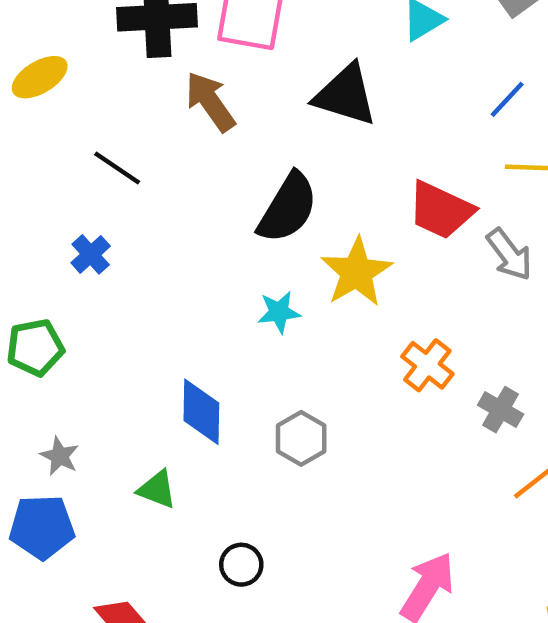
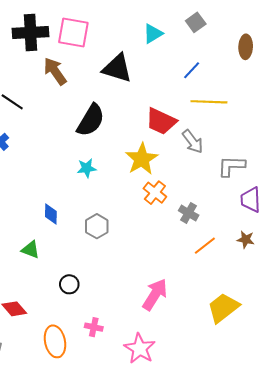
yellow star: (356, 272) -> (142, 159), moved
blue diamond: (201, 412) -> (51, 214), size x0.7

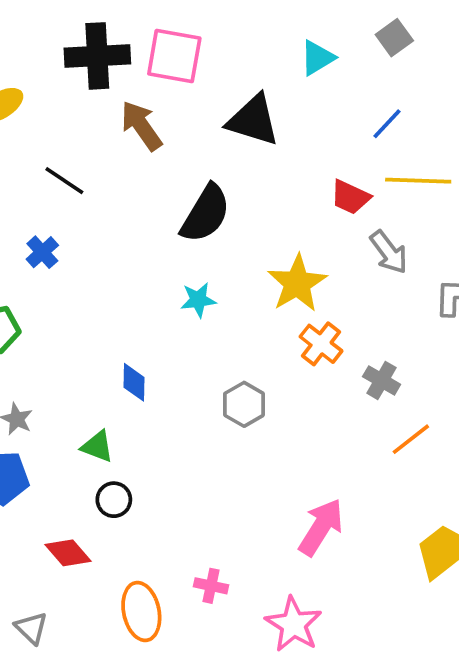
red trapezoid: (161, 121) -> (350, 197), moved, size x0.7
gray hexagon: (97, 226) -> (244, 404), moved
black circle: (69, 284) -> (114, 500), moved

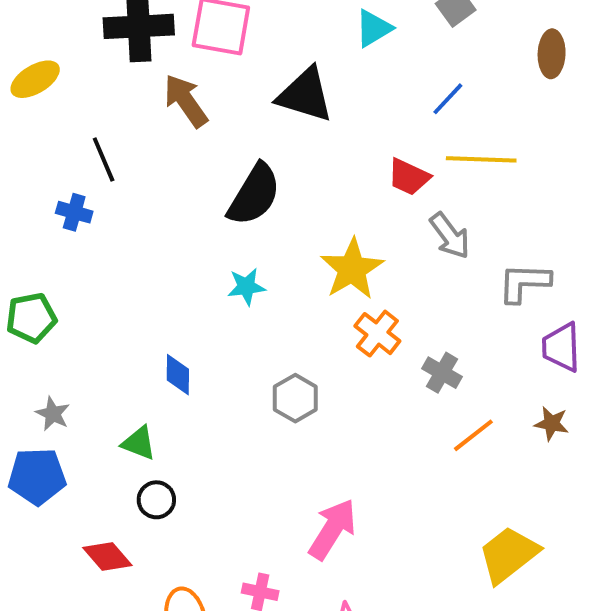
black line: (64, 181) -> (104, 159), turned 33
blue cross: (42, 252) -> (74, 212), moved, turned -32
pink arrow: (321, 527) -> (332, 529), moved

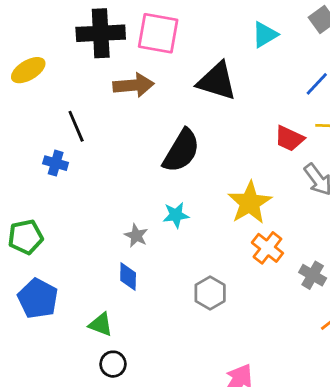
brown arrow: (186, 101) -> (134, 85), turned 120
gray star: (53, 414) -> (136, 236), moved
blue pentagon: (37, 476) -> (38, 298), moved, turned 30

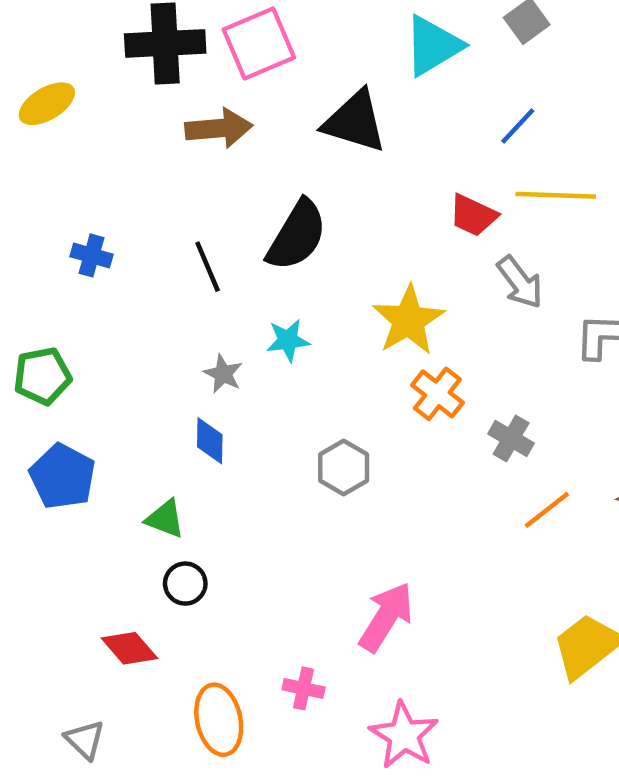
pink square: (158, 33) -> (259, 43), turned -33
cyan triangle: (265, 35) -> (433, 46), size x1.4
black line: (76, 126) -> (208, 267), moved

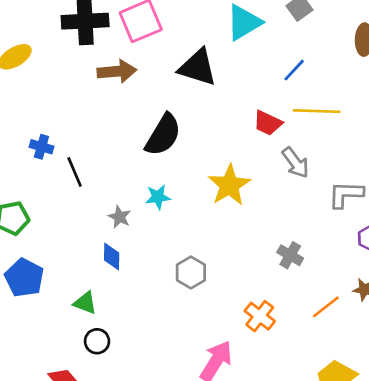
black line: (208, 267) -> (75, 172), moved
orange cross: (437, 394) -> (260, 316), moved
orange line: (547, 510) -> (326, 307), moved

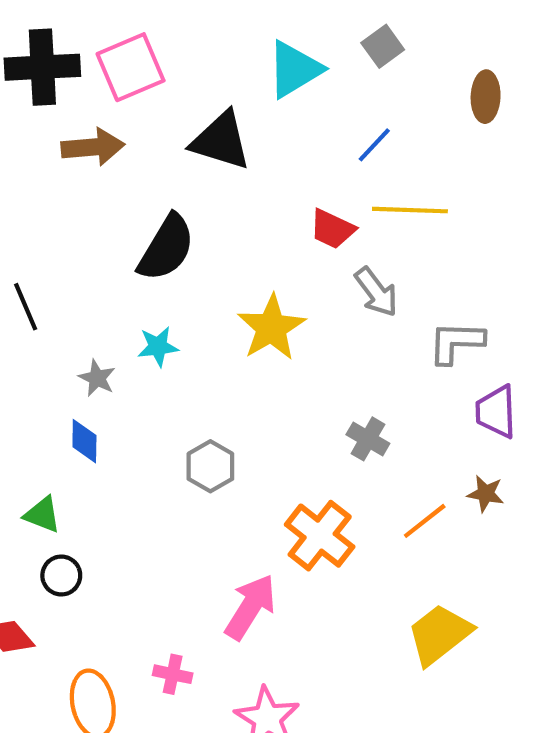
orange cross: (260, 316) -> (320, 536), size x1.4

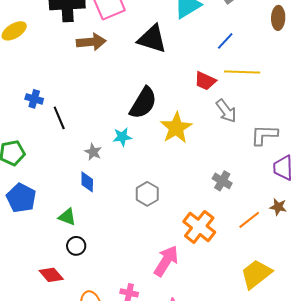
black semicircle: (166, 248) -> (143, 103), moved

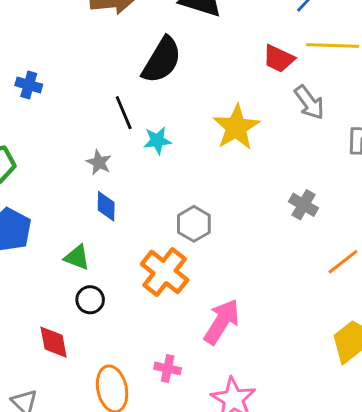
black semicircle: (143, 103) -> (162, 60), moved
black line: (59, 118) -> (124, 113), moved
gray star: (93, 152) -> (99, 162), moved
orange cross: (199, 227) -> (165, 272), moved
red diamond: (51, 275) -> (54, 342), turned 30

